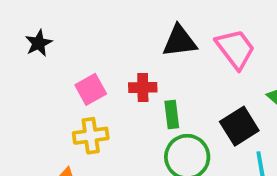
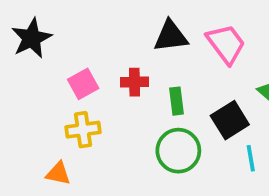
black star: (39, 43) -> (32, 38), size x1.5
green rectangle: (172, 114) -> (176, 101), moved

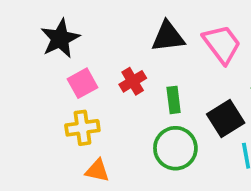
black star: (32, 38) -> (60, 39), moved
red cross: (134, 82) -> (133, 81), turned -30
orange triangle: (58, 174) -> (97, 171), moved

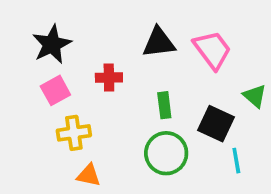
red cross: (133, 81) -> (109, 78), moved, turned 30
pink square: (82, 83) -> (55, 90), moved
black square: (226, 118) -> (216, 124), turned -33

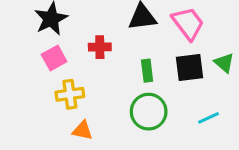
black square: (216, 124) -> (190, 68), moved, turned -32
cyan line: (236, 161) -> (208, 118), turned 75

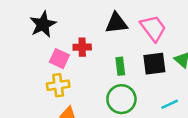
pink square: (54, 58) -> (59, 59), moved, turned -36

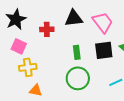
red cross: (82, 47) -> (47, 29), moved
pink square: (59, 59) -> (19, 46), moved

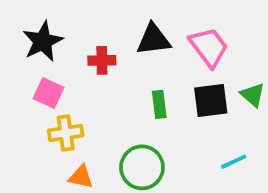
green circle: (78, 78) -> (142, 167), moved

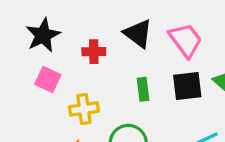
black triangle: (153, 39) -> (138, 34), turned 44
yellow cross: (66, 133) -> (84, 109), moved

